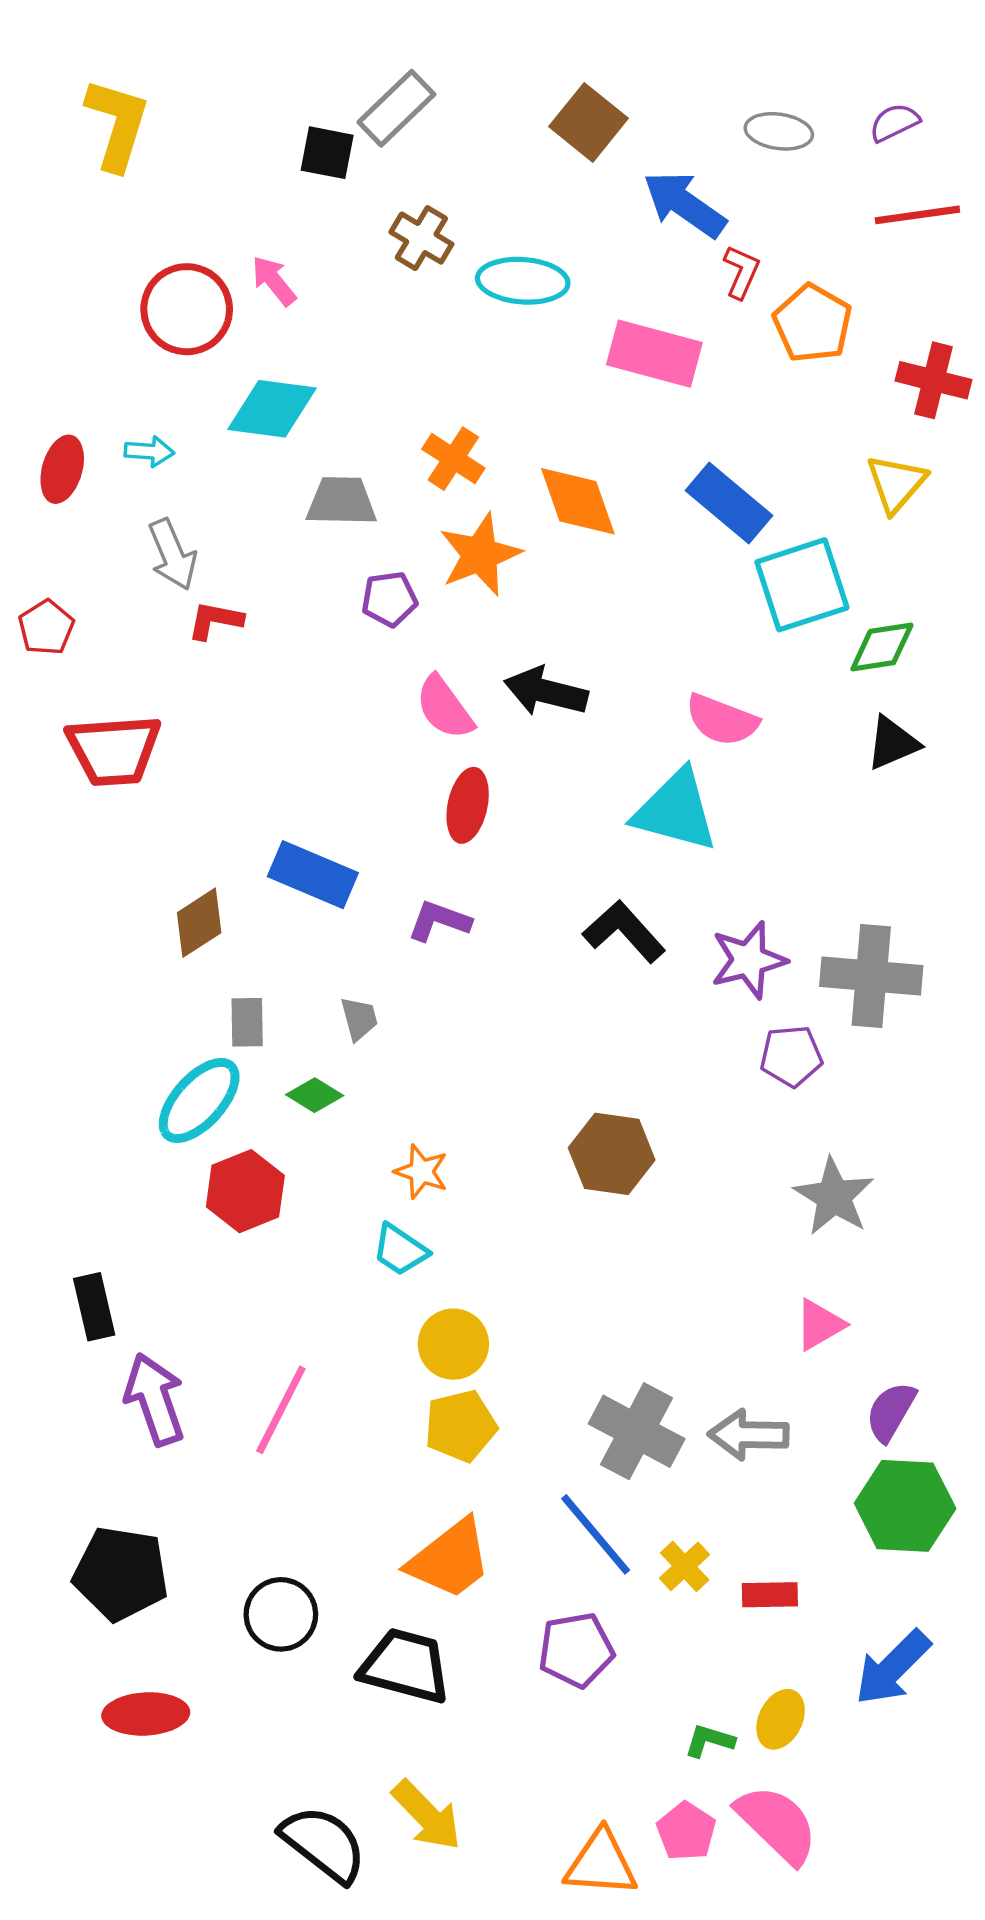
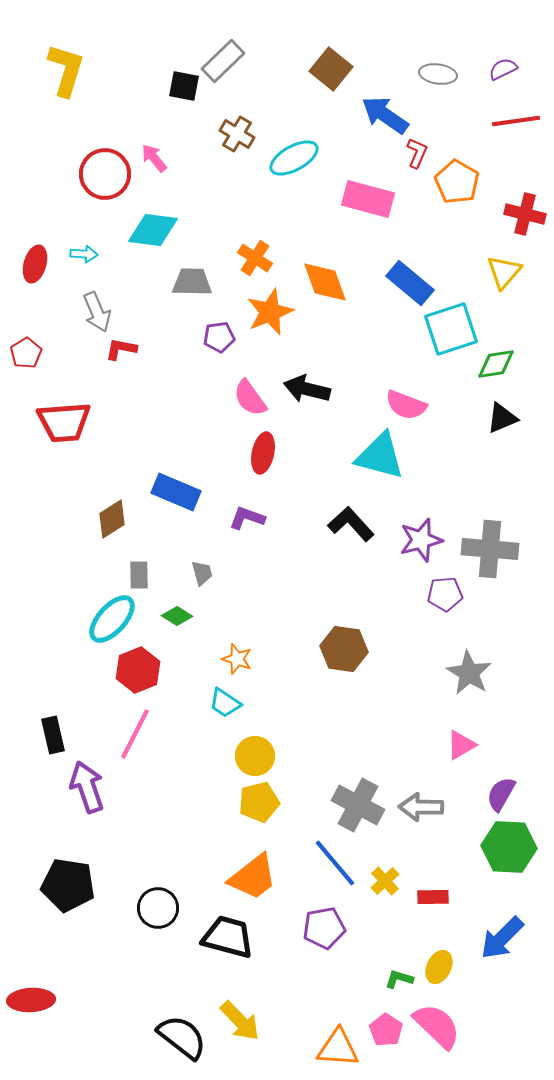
cyan ellipse: (523, 281) -> (294, 158), turned -33
pink line: (281, 1410) -> (135, 734), moved
red ellipse: (146, 1714) -> (31, 1000), moved

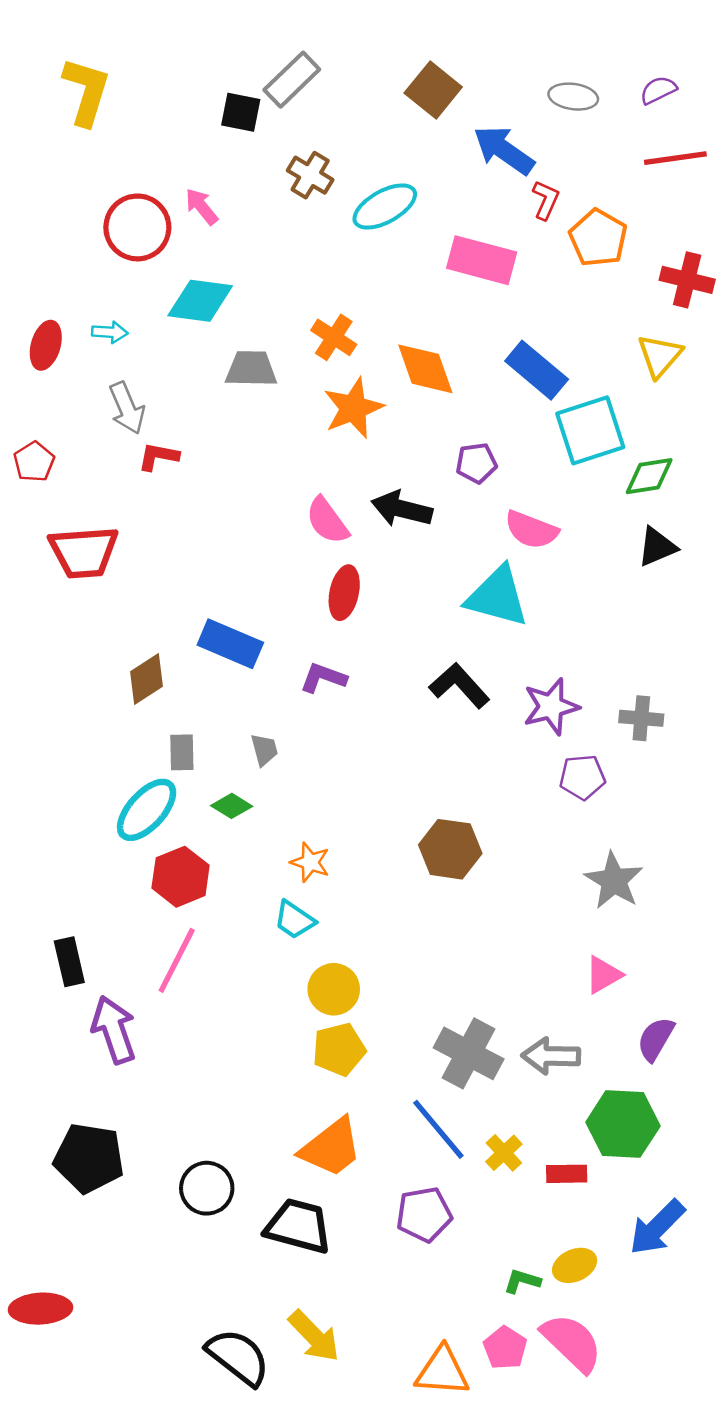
purple pentagon: (219, 337) -> (476, 463), moved
gray cross: (490, 549) -> (641, 718), size x0.6
green hexagon: (509, 847) -> (623, 1124), moved
yellow ellipse: (439, 967) -> (575, 1265), turned 40

